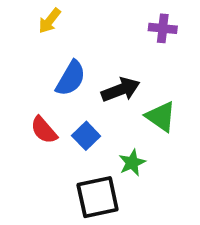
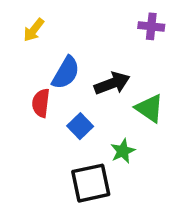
yellow arrow: (50, 21) -> (34, 30), moved
red semicircle: (44, 130) -> (41, 103), moved, turned 48

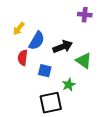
yellow arrow: (34, 30) -> (19, 29), moved
blue square: (80, 126) -> (45, 71), turned -32

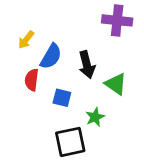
purple cross: (85, 15) -> (117, 20), size x1.5
black arrow: (63, 47) -> (87, 65), turned 96

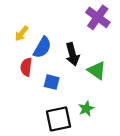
purple cross: (117, 20) -> (98, 17), turned 30
green star: (95, 117) -> (86, 109), moved

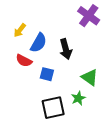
red semicircle: (26, 67) -> (24, 61), turned -70
green triangle: (97, 70) -> (90, 77), moved

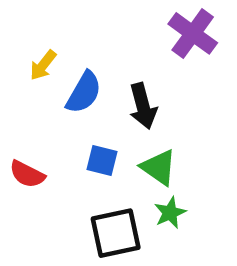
red semicircle: (24, 61) -> (27, 174), moved
green triangle: (90, 77) -> (159, 167), moved

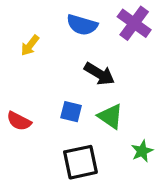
blue semicircle: (84, 92) -> (82, 25), moved, turned 76
black arrow: (143, 106) -> (99, 74), turned -44
green star: (170, 213) -> (142, 151), moved

